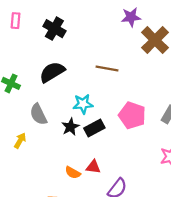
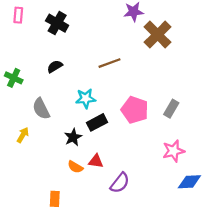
brown line: (107, 69) -> (110, 63), turned -30
black semicircle: (52, 72) -> (55, 66), size x0.6
black star: (70, 127) -> (73, 137), moved

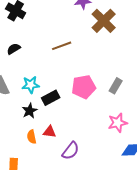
cyan star: (86, 98) -> (31, 85), moved
pink pentagon: (135, 110) -> (84, 87), turned -30
orange semicircle: (75, 167) -> (32, 137), turned 48

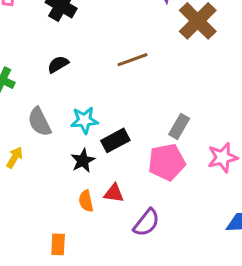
gray rectangle: (116, 86) -> (179, 126), moved
pink pentagon: (84, 87) -> (167, 162), moved
pink star: (118, 123) -> (223, 157), moved

